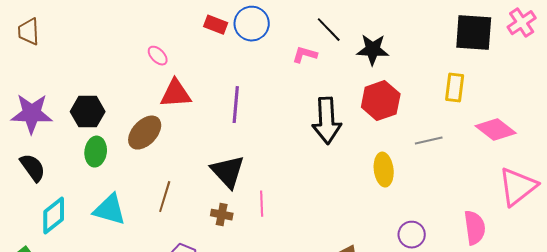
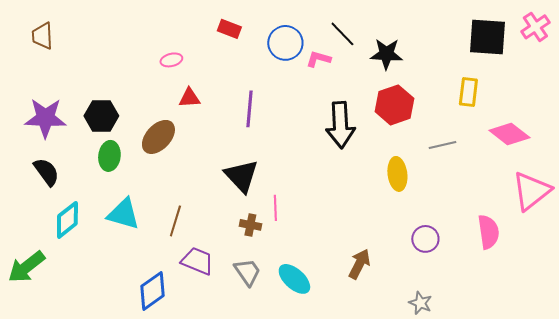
blue circle: (252, 24) -> (285, 43), moved
pink ellipse: (158, 56) -> (171, 60), turned -60
red triangle: (176, 94) -> (189, 98), size x0.7
brown line: (165, 197) -> (175, 221), moved
brown cross: (222, 215) -> (250, 225), moved

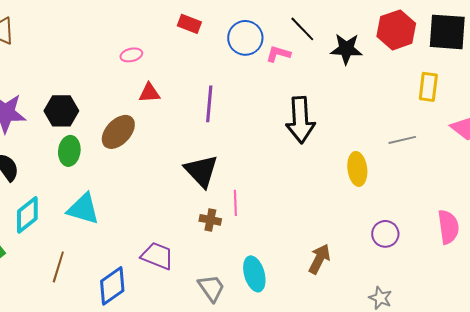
red hexagon: (394, 105) -> (396, 30), moved
brown line: (175, 221) -> (58, 267), moved
gray trapezoid: (247, 272) -> (211, 288), moved
cyan ellipse: (294, 279) -> (254, 274), turned 32

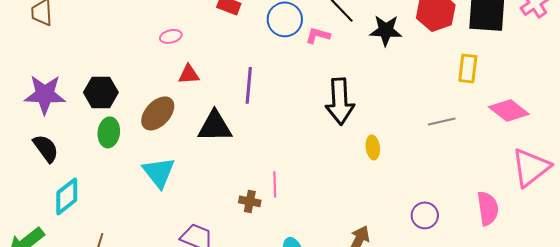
yellow ellipse: (357, 169) -> (373, 147), moved, size x0.7
black triangle: (201, 171) -> (215, 126), moved, turned -48
cyan triangle: (83, 209) -> (159, 172), moved, turned 36

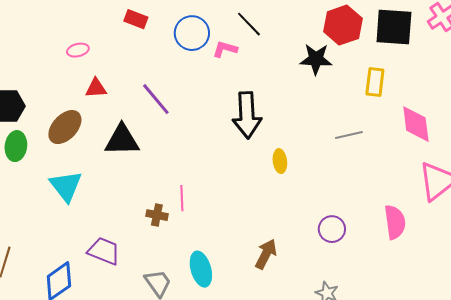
black star: (386, 30) -> (316, 59), moved
purple line: (249, 85) -> (156, 99), turned -45
pink diamond: (509, 110) -> (416, 124), turned 45

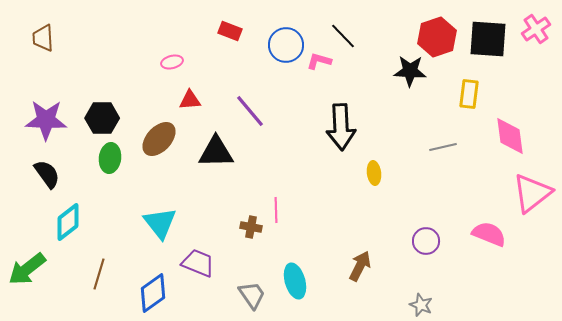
cyan triangle: (66, 186) -> (160, 223), moved
pink semicircle: (395, 222) -> (489, 234), turned -60

